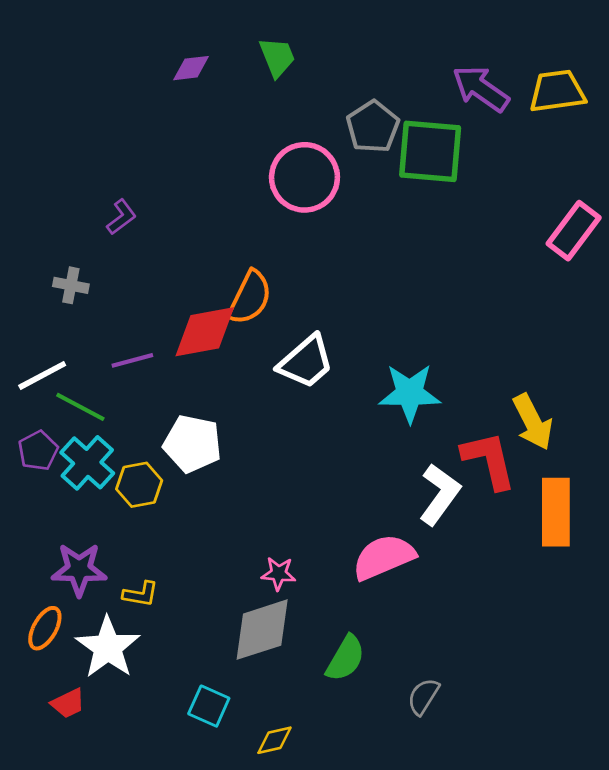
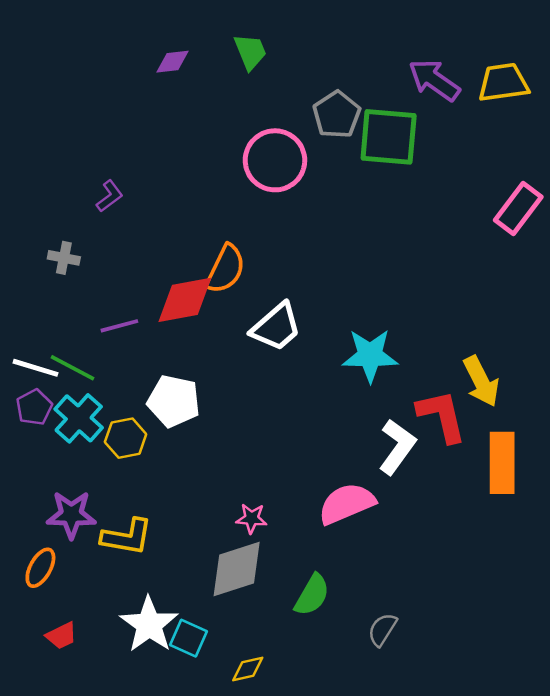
white line: (42, 375) -> (35, 368), moved, turned 45
yellow L-shape: (141, 594) -> (127, 537), size x1.6
white star: (108, 647) -> (149, 625), moved

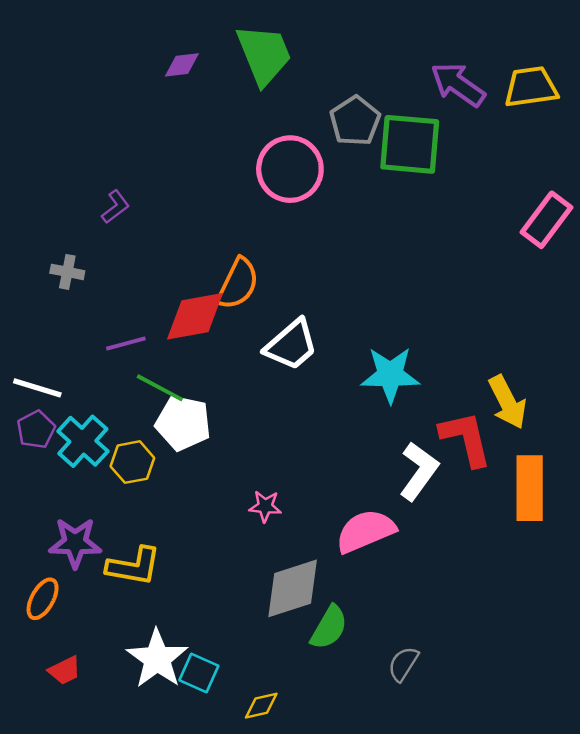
green trapezoid: (250, 52) -> (264, 54), size x1.6
green line: (73, 368) -> (160, 388), moved
pink star: (252, 518) -> (265, 506), moved
gray diamond: (237, 569) -> (293, 588), moved

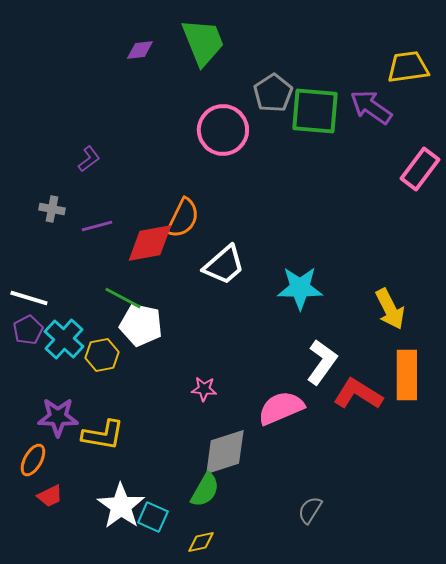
purple arrow: (458, 84) -> (371, 107), moved
purple line: (126, 344) -> (97, 226), moved
red L-shape: (466, 439) -> (358, 394), moved, turned -45
green semicircle: (329, 627) -> (205, 490), moved
red trapezoid: (65, 670) -> (50, 496), moved

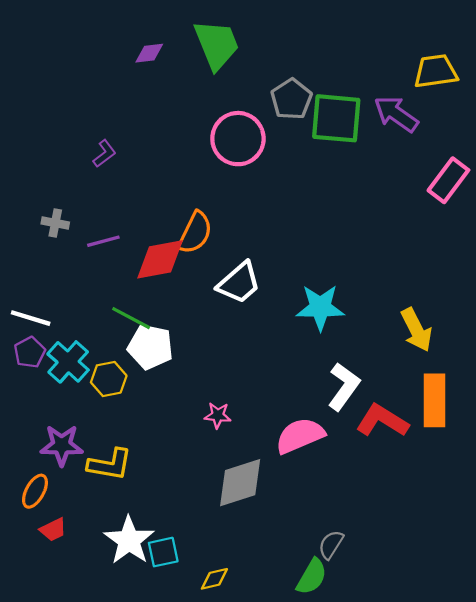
purple L-shape: (89, 159) -> (104, 154), moved
green semicircle: (205, 490) -> (312, 577), moved
cyan square: (153, 517) -> (163, 552), turned -36

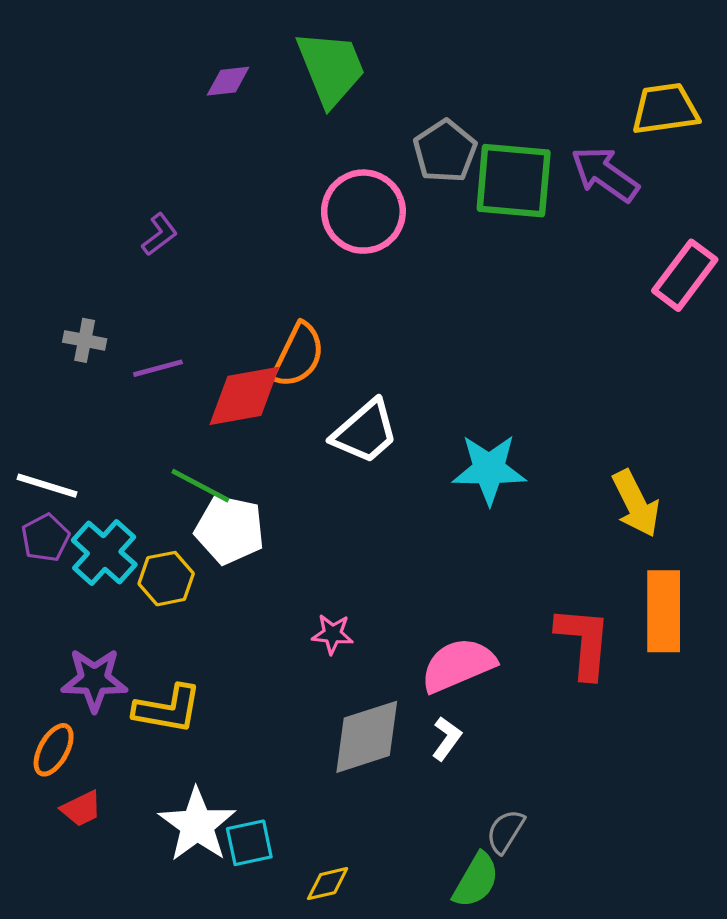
white L-shape: (344, 386) -> (447, 738), moved, size x0.6
red L-shape: (382, 421) -> (584, 642), turned 63

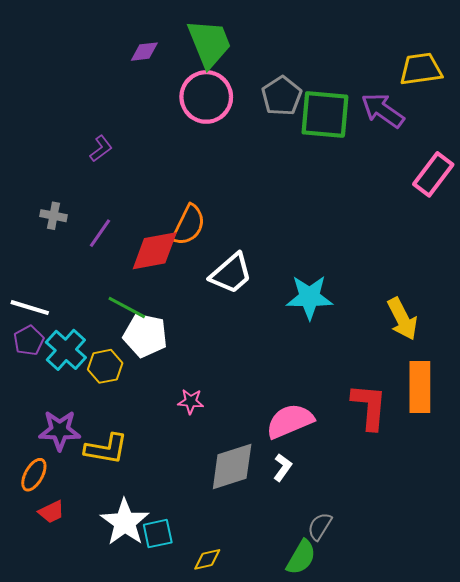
pink circle: (363, 212) -> (206, 97), moved
purple line: (158, 368) -> (100, 233), turned -40
pink star: (332, 634) -> (191, 401), moved

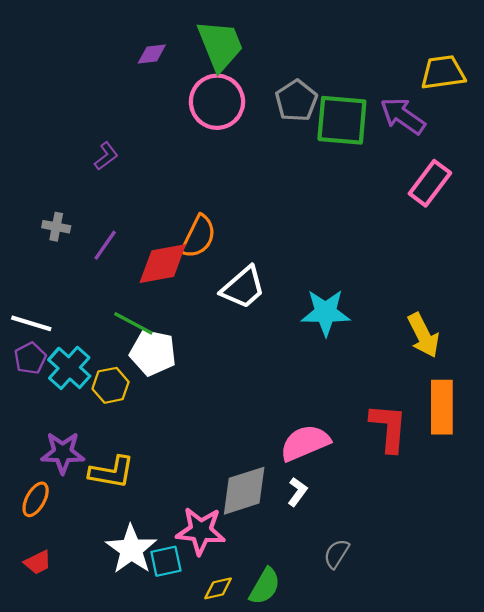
pink rectangle: (433, 174) -> (430, 183), moved
pink star: (191, 401) -> (201, 531), moved, size x1.8
red trapezoid: (51, 512) -> (38, 562), moved
green semicircle: (301, 557) -> (265, 586), moved

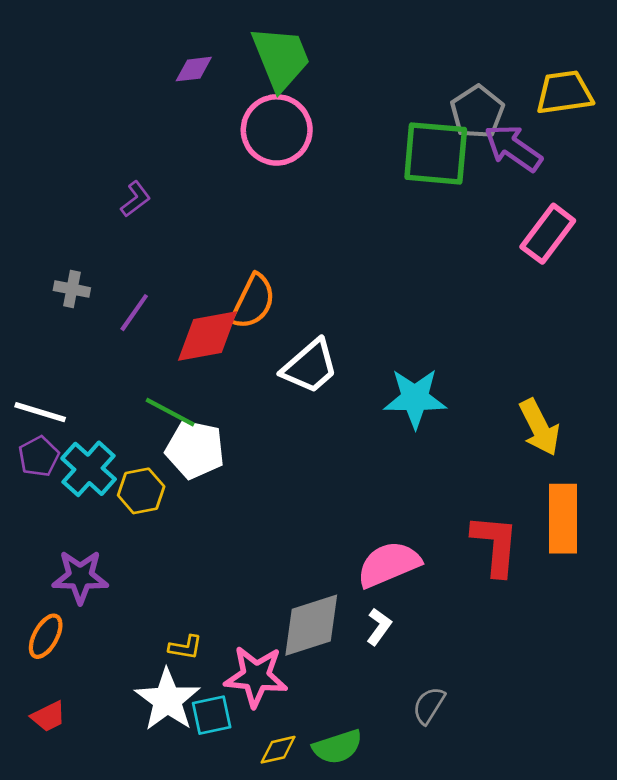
gray pentagon: (296, 101) -> (477, 112), moved
yellow L-shape: (112, 472) -> (185, 647), moved, size x0.6
green semicircle: (265, 586) -> (338, 747), turned 42

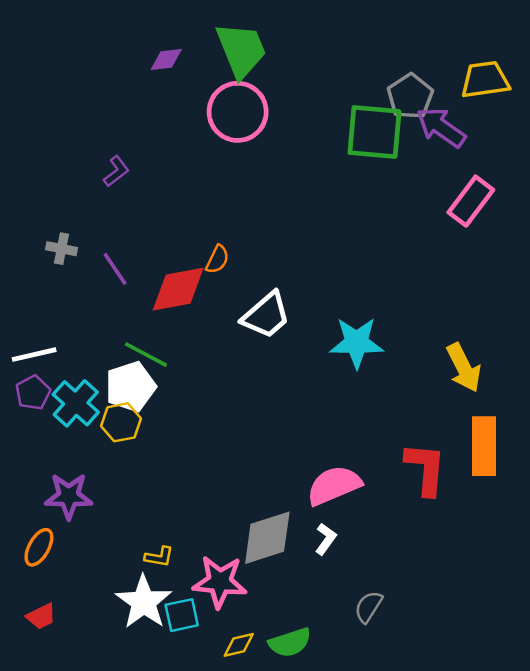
orange semicircle: (253, 301) -> (217, 259), size x0.6
purple line: (134, 313) -> (115, 269), turned -69
white line: (40, 412) -> (34, 355), turned -30
white pentagon: (195, 449) -> (131, 387), moved, turned -30

